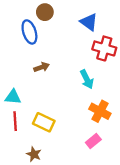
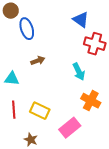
brown circle: (45, 12) -> (11, 11), moved
cyan triangle: (13, 97) -> (12, 79), moved
pink rectangle: (93, 141) -> (70, 128), moved, size x1.5

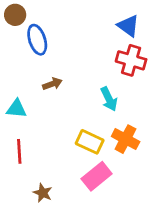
blue triangle: (81, 20) -> (128, 26), moved
yellow rectangle: (40, 111) -> (90, 142), moved

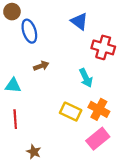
blue triangle: (128, 26) -> (79, 21), moved
pink rectangle: (97, 176) -> (98, 139), moved

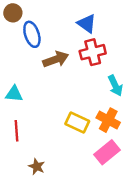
red cross: (103, 47) -> (93, 52), moved, turned -30
brown arrow: (41, 66) -> (56, 59), moved, size x1.5
cyan arrow: (86, 78) -> (115, 86), moved

